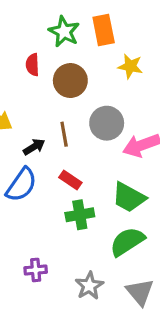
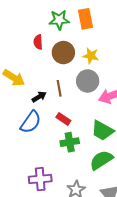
green star: (64, 32) -> (59, 20), turned -30
yellow star: (130, 66) -> (91, 56), moved
purple cross: (36, 270) -> (40, 179), size x1.5

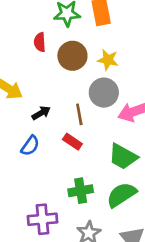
brown line: (59, 88) -> (79, 114), moved
blue semicircle: (31, 122) -> (30, 146), size x0.7
green cross: (70, 142) -> (81, 191), moved

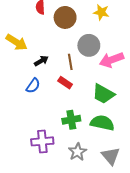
yellow star: (108, 60) -> (101, 12), moved
green semicircle: (122, 195) -> (102, 123), turned 45

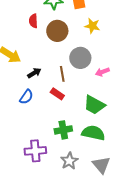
pink arrow: (112, 60) -> (102, 72), size x0.6

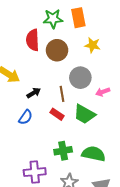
red semicircle: (33, 21) -> (33, 40), size x1.5
green trapezoid: (94, 105) -> (84, 114), moved

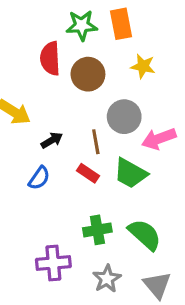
pink arrow: (103, 92) -> (159, 139), size x1.5
green semicircle: (94, 154) -> (145, 235), turned 30

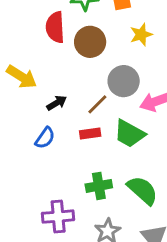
yellow star: (143, 66) -> (141, 35), turned -30
brown line: (96, 142) -> (97, 104), turned 55
red rectangle: (88, 173) -> (90, 134), turned -42

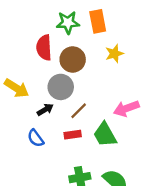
gray circle: (124, 81) -> (61, 87), moved
green trapezoid: (129, 134) -> (105, 135), turned 32
blue semicircle: (45, 138) -> (36, 138), turned 108

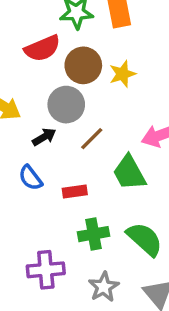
red semicircle: (44, 48) -> (42, 48), turned -110
yellow star: (114, 54) -> (122, 74), moved
red rectangle: (73, 135) -> (75, 191), moved

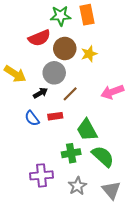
green trapezoid: (129, 173) -> (87, 130), moved
red rectangle: (75, 191) -> (55, 116), moved

